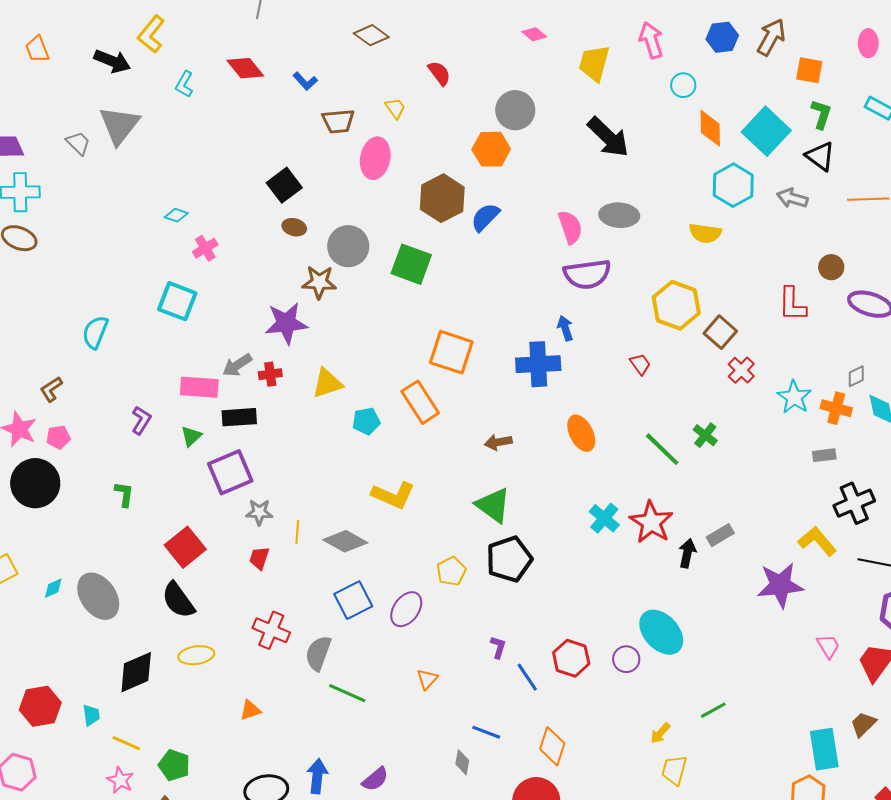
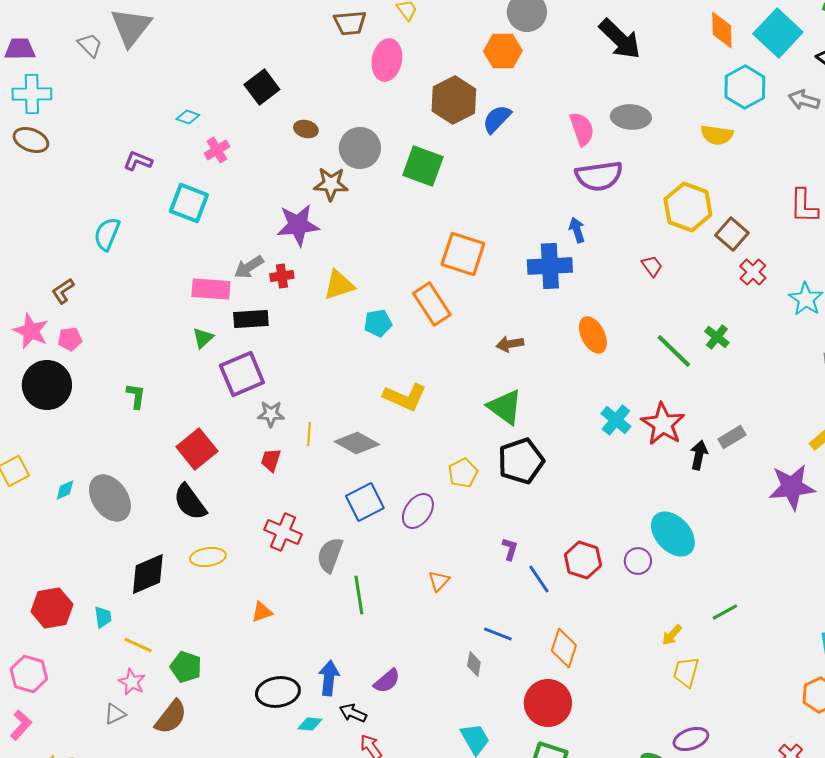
black square: (284, 185) -> (262, 87), moved
purple L-shape: (141, 420) -> (138, 161), moved, turned -100
green line: (347, 693) -> (359, 595), turned 57

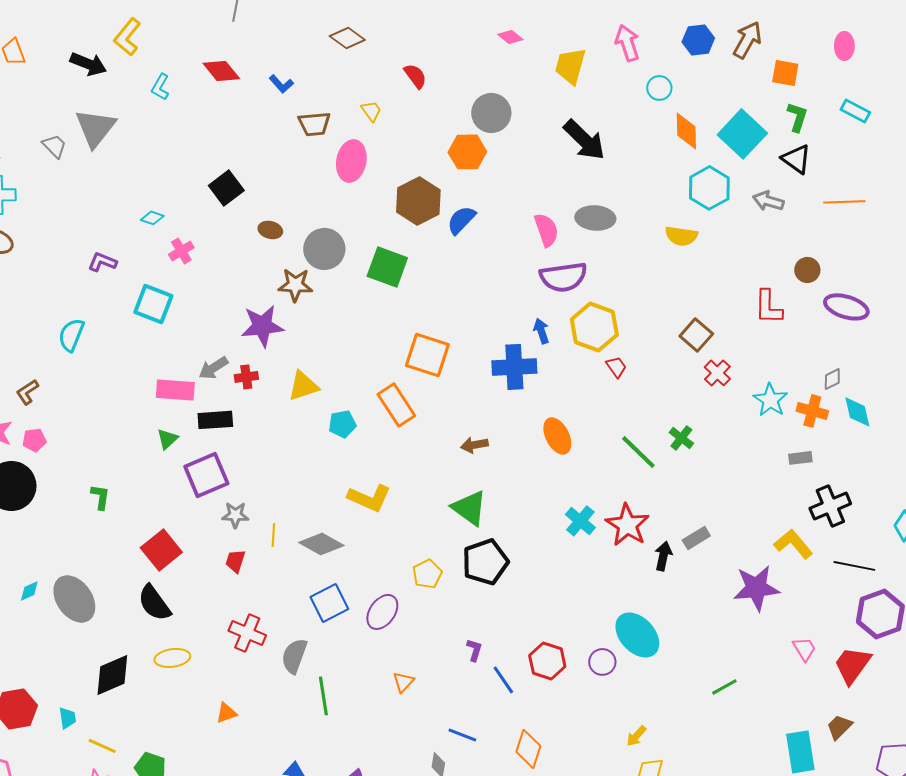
yellow hexagon: (688, 207) -> (594, 327), moved
green line: (725, 612) -> (724, 687), moved

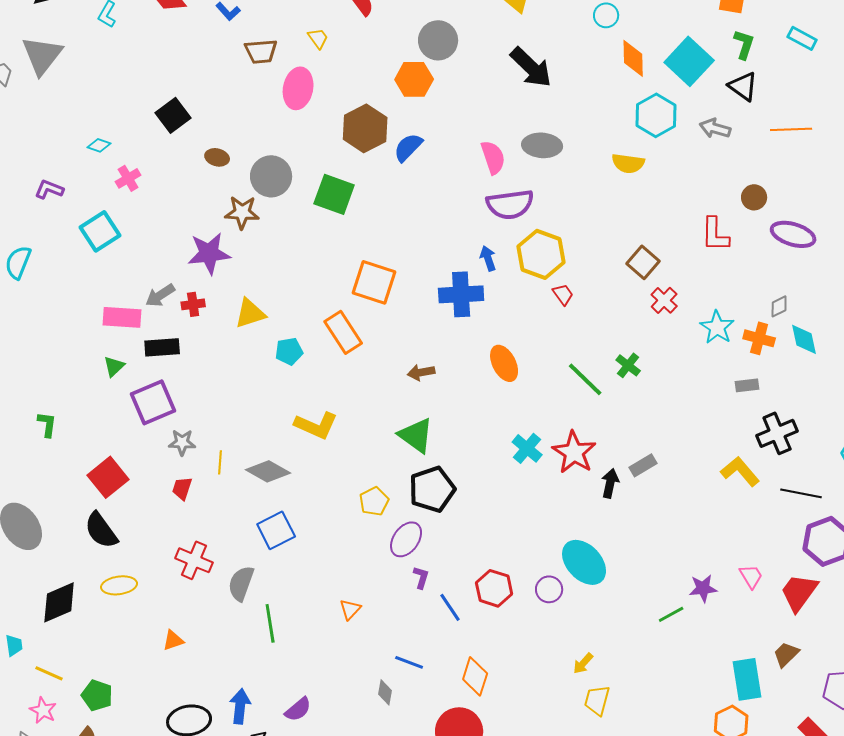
cyan square: (153, 304) -> (100, 231), turned 36
purple star: (756, 588) -> (703, 588), moved, size x0.6
purple ellipse: (382, 612) -> (406, 539), moved

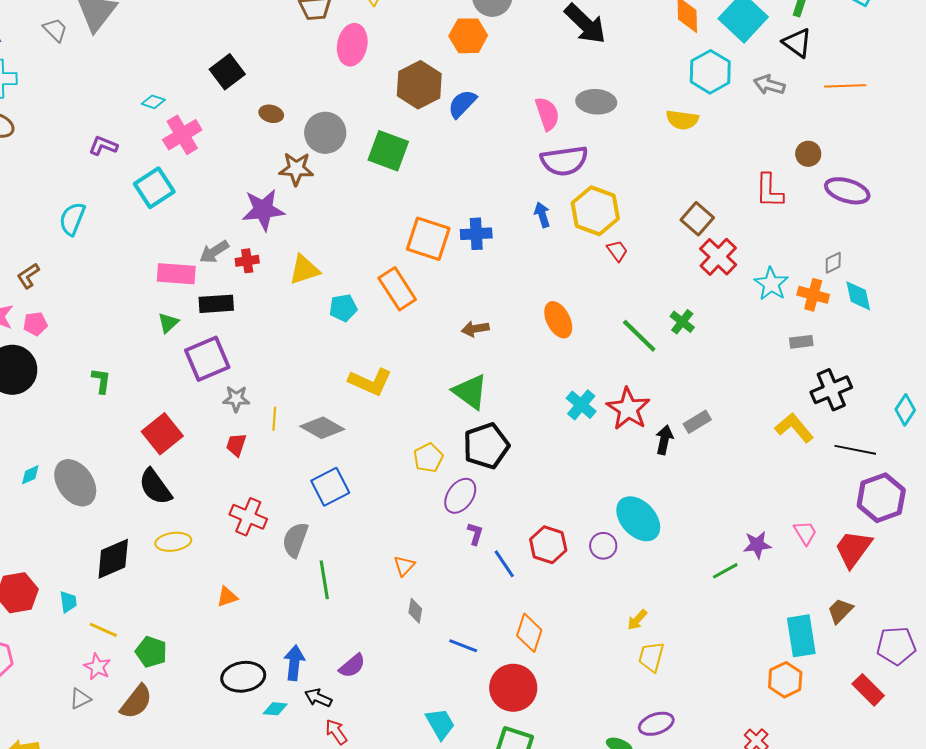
pink cross: (128, 178) -> (182, 135), size x1.5
blue cross: (461, 294) -> (476, 234), moved, size x0.7
red cross: (664, 300) -> (718, 257), size x1.4
blue line: (409, 662) -> (463, 646), moved
gray diamond: (385, 692) -> (415, 611), moved

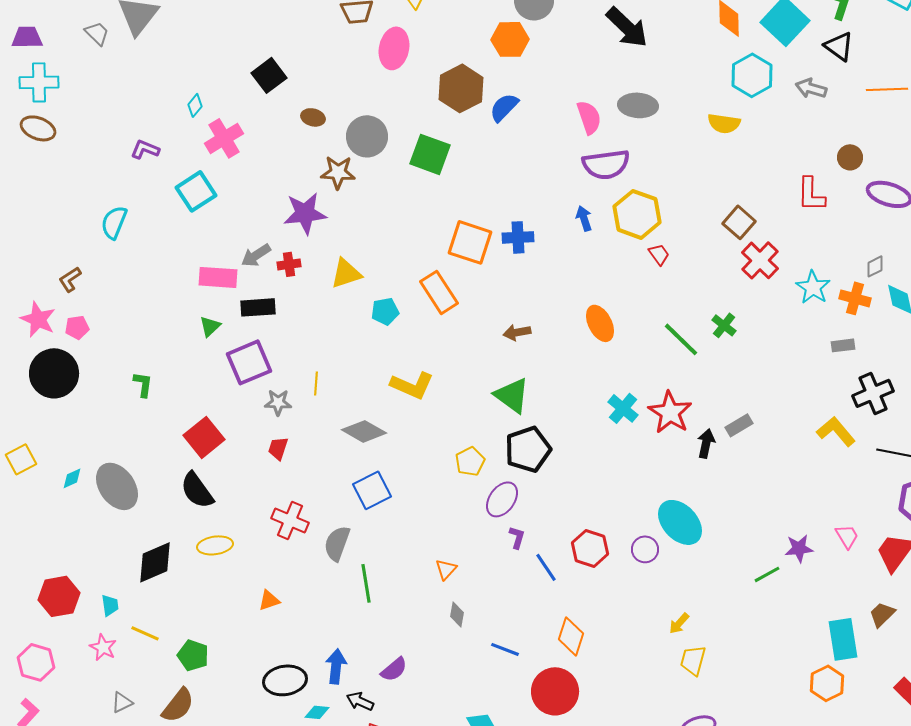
cyan diamond: (153, 102) -> (195, 105), turned -70
yellow line: (274, 419) -> (316, 383), moved
pink star: (97, 667) -> (103, 647), moved

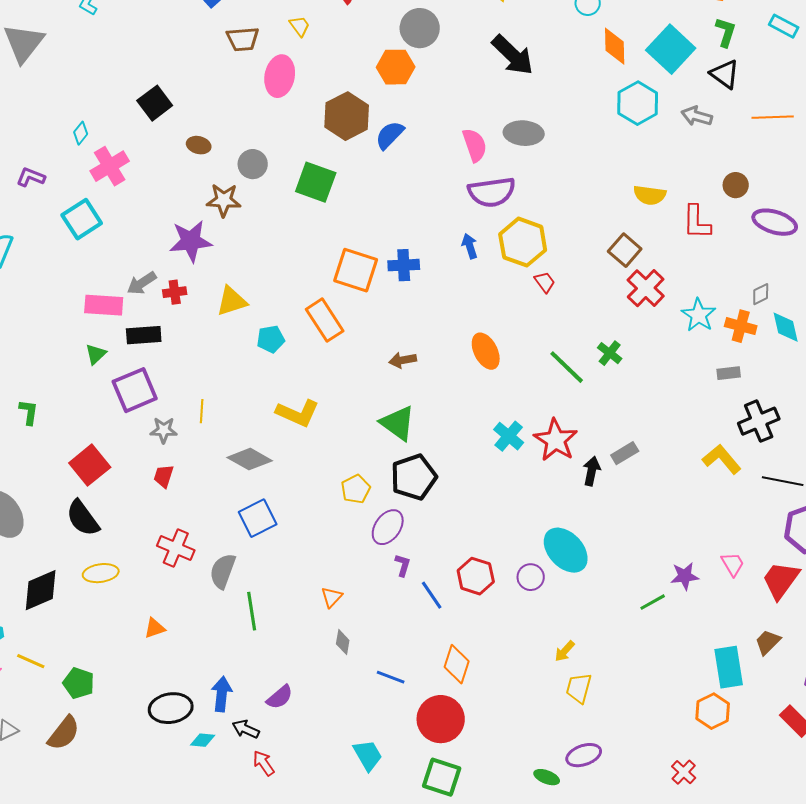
yellow semicircle: (724, 123) -> (650, 195), moved
gray circle: (367, 136) -> (253, 164), size x0.7

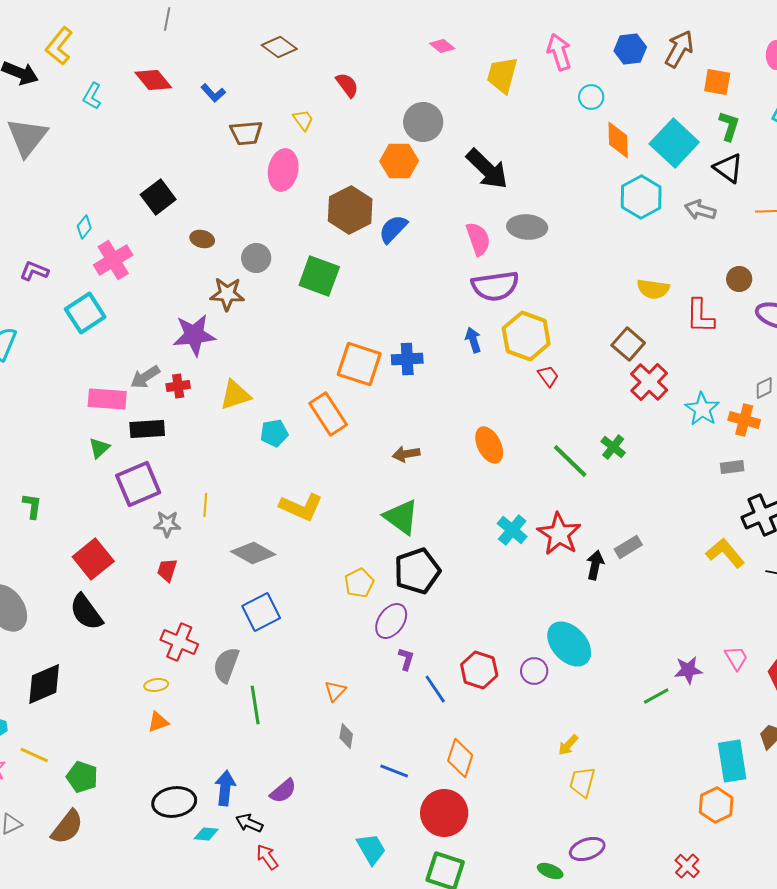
black arrow: (513, 55) -> (487, 169), moved
yellow ellipse: (101, 573) -> (156, 685), moved, size x0.7

